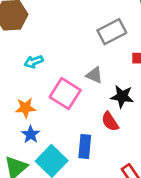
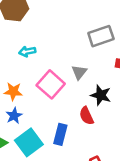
gray triangle: (94, 75) -> (79, 72), turned 35

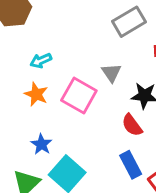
orange star: (13, 91) -> (36, 94), moved, turned 30
blue rectangle: (60, 134) -> (131, 165), moved, turned -30

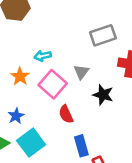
cyan arrow: (41, 61) -> (43, 56), moved
red semicircle: (132, 125) -> (66, 114), moved

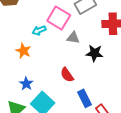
gray triangle: (81, 72) -> (73, 38), turned -48
pink square: (53, 84) -> (59, 18), moved

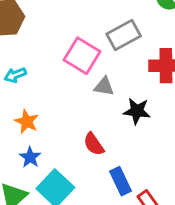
cyan arrow: (39, 30) -> (15, 75), moved
orange star: (23, 51) -> (27, 122), moved

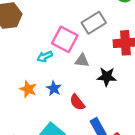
cyan arrow: (15, 75) -> (45, 57), moved
blue star: (30, 157) -> (54, 88), moved

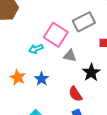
black star: (107, 77) -> (91, 73), turned 30
red semicircle: (77, 102) -> (75, 94), moved

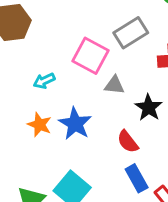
cyan arrow: (36, 49) -> (44, 81), moved
blue star: (42, 79) -> (75, 124), size x1.5

